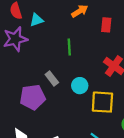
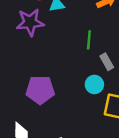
gray rectangle: (52, 78) -> (107, 62), moved

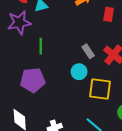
green line: (89, 40) -> (41, 46), moved

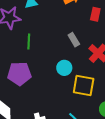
gray rectangle: (88, 51) -> (74, 40), moved

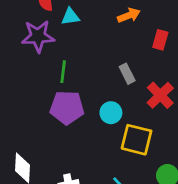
purple pentagon: (19, 74) -> (67, 108), moved

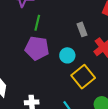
yellow square: (137, 140) -> (83, 77), turned 30

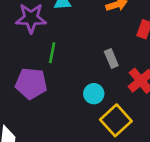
purple pentagon: (37, 48) -> (31, 83), moved

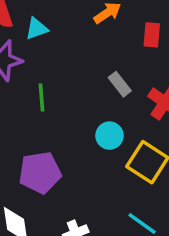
purple pentagon: (31, 83) -> (40, 173), moved

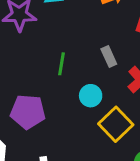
green line: (41, 97) -> (61, 64), moved

